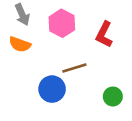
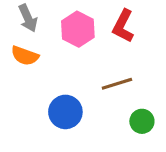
red L-shape: (104, 34) -> (123, 26), moved
brown line: (74, 68) -> (117, 84), moved

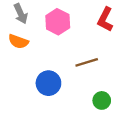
red L-shape: (123, 26) -> (105, 19), moved
green circle: (142, 121) -> (102, 100), moved

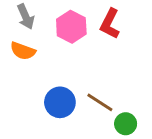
red L-shape: (105, 19) -> (110, 24), moved
brown line: (87, 62) -> (100, 102), moved, turned 50

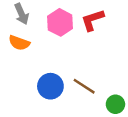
red L-shape: (110, 24) -> (93, 20), turned 45
green circle: (126, 124) -> (115, 104), moved

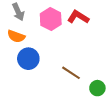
red L-shape: (93, 20) -> (78, 17), turned 50
blue circle: (50, 86) -> (28, 59), moved

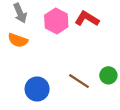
blue circle: (28, 59) -> (37, 89), moved
green circle: (97, 88) -> (108, 75), moved

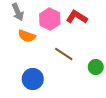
orange semicircle: (18, 40) -> (27, 36), moved
brown line: (79, 81) -> (64, 54), moved

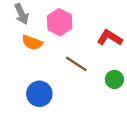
red L-shape: (77, 17) -> (110, 38), moved

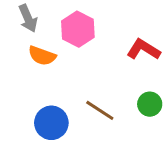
brown line: (76, 64) -> (100, 110), moved

